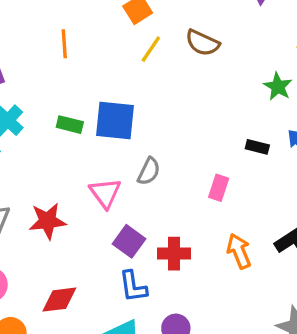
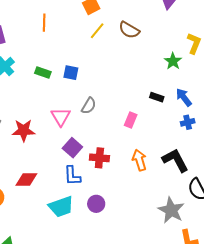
blue square: (115, 121) -> (71, 73), size x0.6

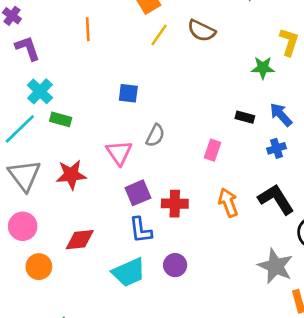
green star: (173, 61) -> (263, 68), turned -30
green rectangle: (43, 73) -> (61, 119), moved
blue cross: (188, 122) -> (277, 148), moved
purple square: (72, 148) -> (138, 193), turned 30

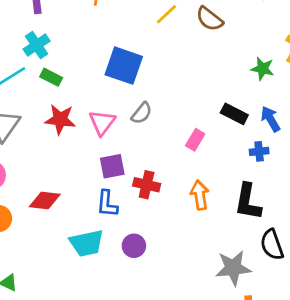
blue square: (128, 93) -> (124, 66), size x1.8
black rectangle: (245, 117) -> (234, 114), size x1.4
red star: (71, 175) -> (60, 119), moved
black L-shape: (276, 199) -> (248, 202), turned -150
gray star: (275, 266) -> (233, 268), turned 30

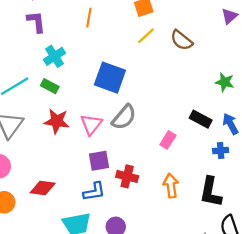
cyan cross: (37, 45) -> (54, 56), moved
gray semicircle: (142, 113) -> (124, 117), size x1.4
blue L-shape: (107, 204) -> (94, 192), turned -105

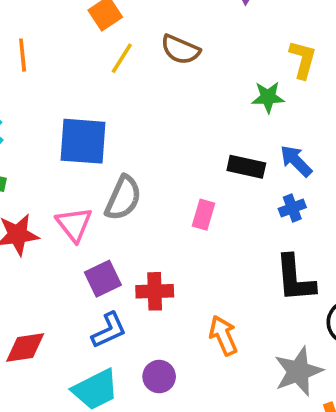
orange arrow: (171, 186) -> (223, 335), moved

